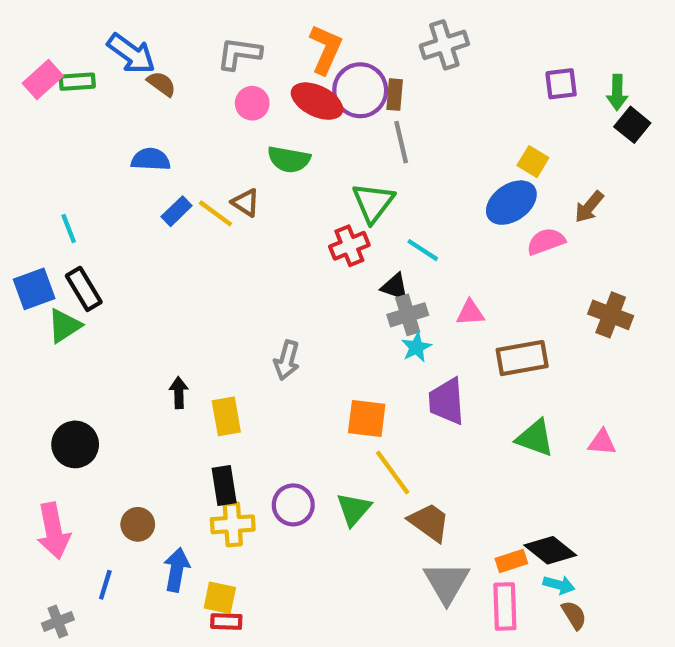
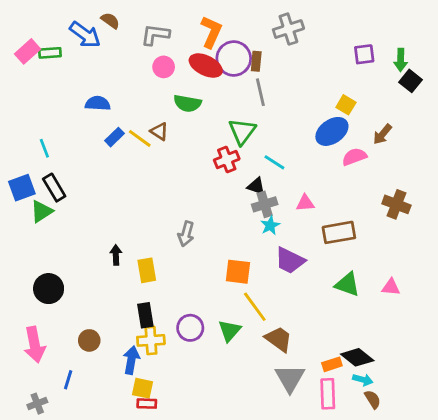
brown semicircle: (161, 84) -> (110, 21), moved
purple trapezoid: (447, 401) -> (290, 261), turned -60
blue arrow: (177, 570) -> (131, 360), moved

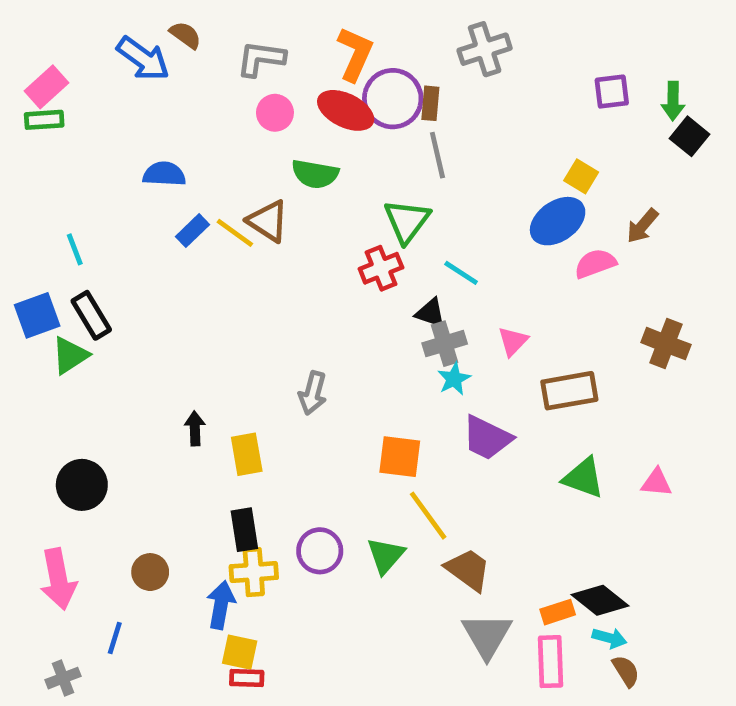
green rectangle: (50, 53) -> (44, 120), moved
brown triangle: (159, 131) -> (268, 221), size x1.4
pink triangle: (305, 203) -> (513, 341), turned -42

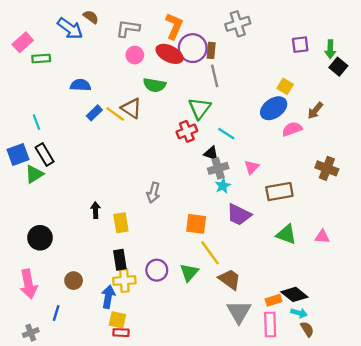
green rectangle: (44, 120) -> (41, 59), moved

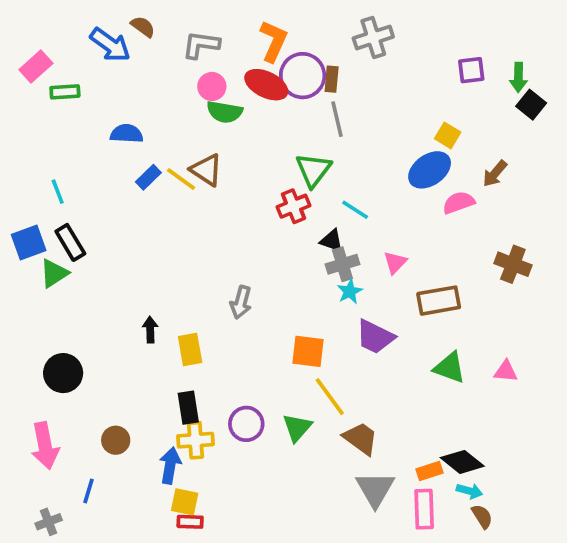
green semicircle: (154, 85) -> (225, 112), moved

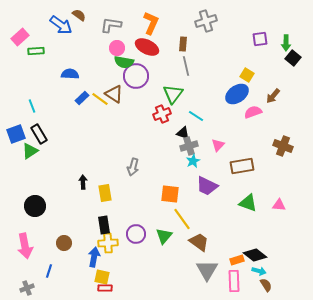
purple circle: (303, 76) -> (136, 76), moved

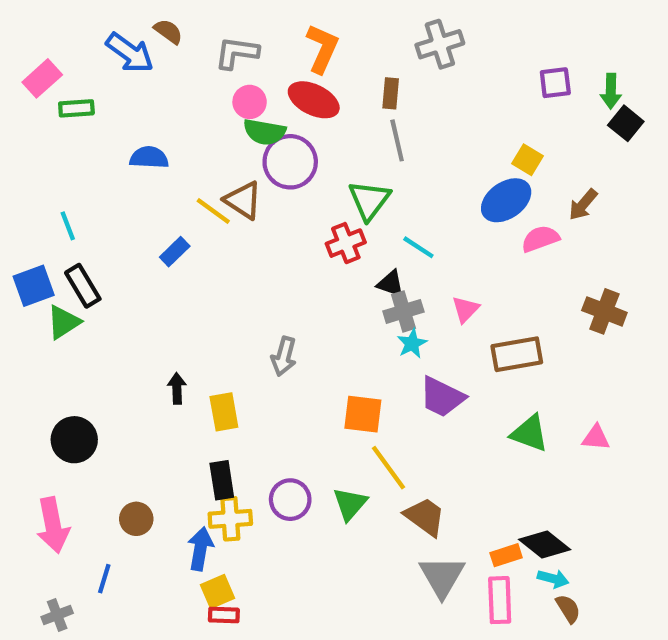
blue rectangle: (82, 98) -> (175, 252), moved
yellow square: (102, 277) -> (217, 592), turned -35

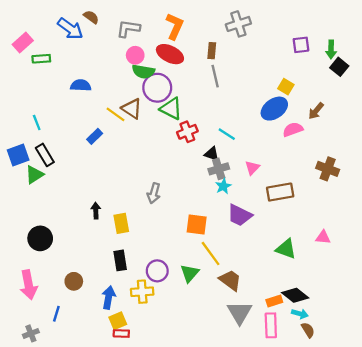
green triangle: (369, 200) -> (171, 109), moved, turned -40
green triangle: (530, 433) -> (286, 249), moved
yellow cross: (230, 519) -> (142, 292), moved

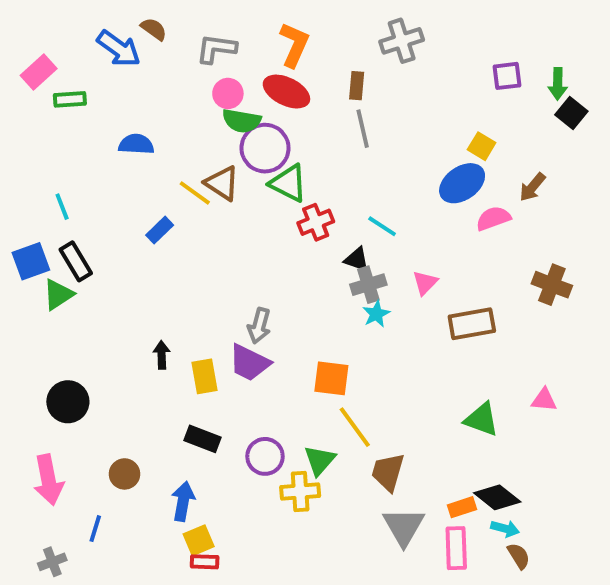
purple trapezoid: (240, 215) -> (249, 363), moved
black rectangle: (120, 260) -> (203, 439), turned -60
brown trapezoid: (230, 280) -> (388, 472), turned -110
yellow cross: (142, 292) -> (300, 492), moved

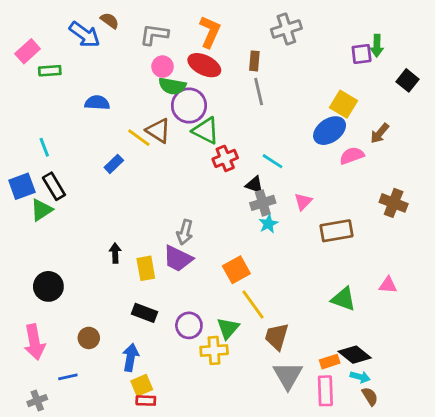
green arrow: (558, 84) -> (377, 46), moved
yellow square: (482, 146) -> (343, 104), size x1.4
orange square: (331, 378) -> (236, 270), turned -36
blue line: (95, 529) -> (68, 377), turned 60

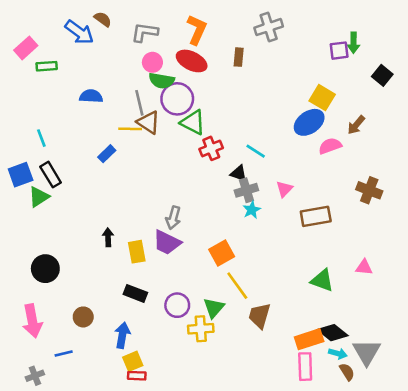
gray line: (259, 92) -> (139, 103), moved
yellow line: (139, 138) -> (130, 129), turned -35
orange rectangle: (330, 362) -> (309, 339), size x1.5
gray triangle: (288, 376) -> (367, 352), moved

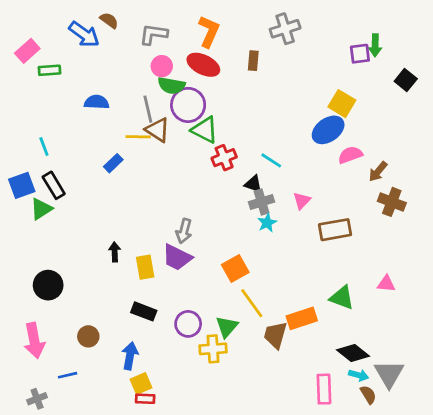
brown arrow: (356, 125) -> (378, 171), moved
orange rectangle: (309, 339) -> (302, 318), moved

